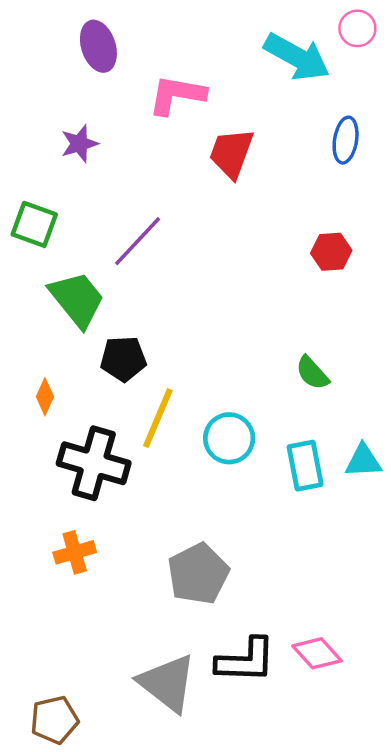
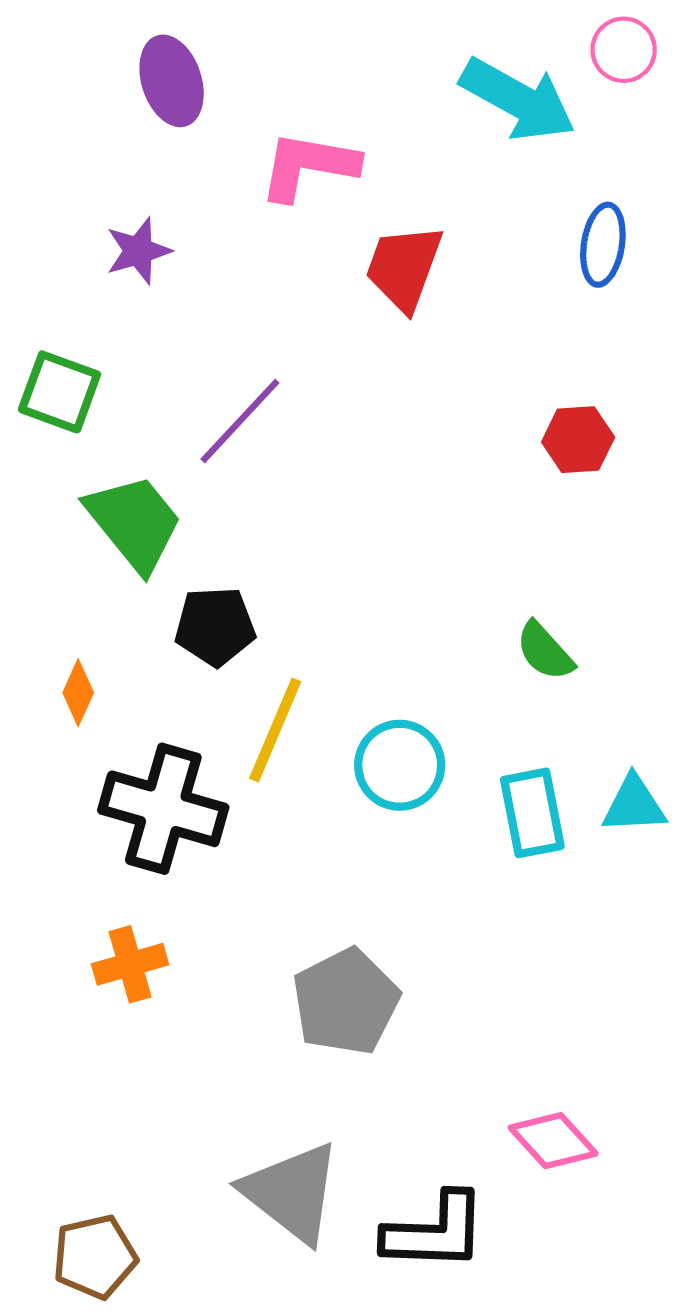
black L-shape: (246, 660) -> (435, 1232), moved

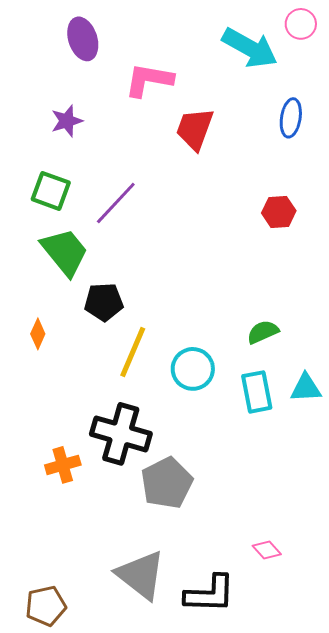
green square: (60, 392) -> (51, 191), moved
green semicircle: (545, 651) -> (263, 332), moved, turned 108
black cross: (163, 809) -> (121, 434), moved
pink diamond: (553, 1141) -> (267, 550), size x0.7

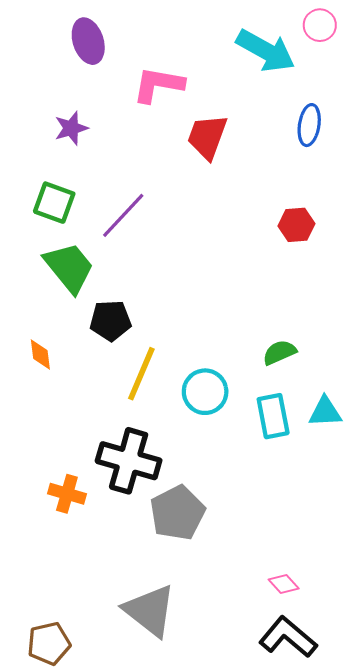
orange diamond: (38, 334) -> (40, 355), turned -32
orange cross: (63, 465) -> (67, 494), turned 32
black L-shape: (210, 594) -> (288, 637), moved, turned -142

